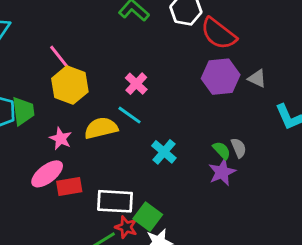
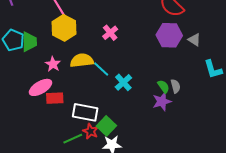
cyan line: (129, 115) -> (101, 69), moved

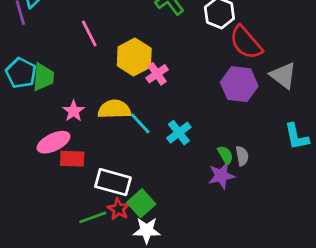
yellow hexagon: (64, 28) -> (134, 57), moved
gray triangle: (194, 40) -> (283, 75), moved, size x1.5
cyan cross: (123, 82) -> (179, 133), moved

